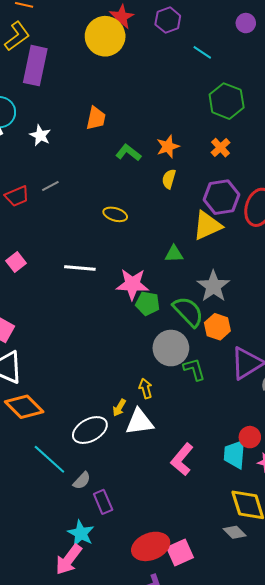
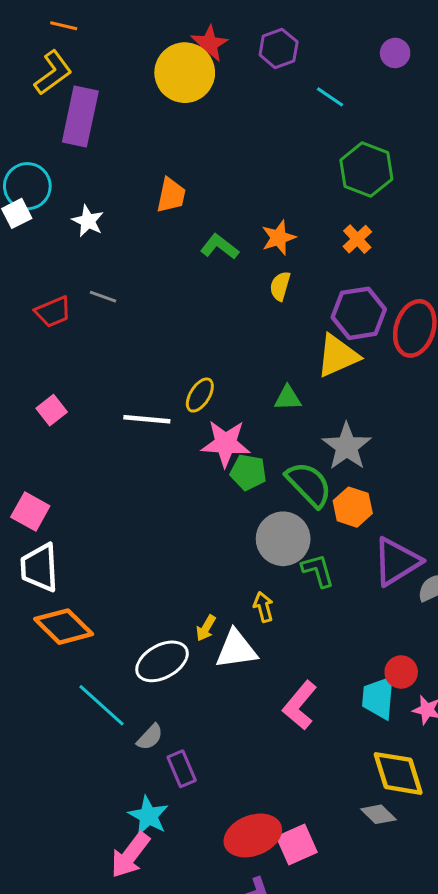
gray line: (50, 186) -> (103, 297), turned 48
yellow ellipse: (115, 214) -> (200, 395), moved, turned -75
yellow arrow: (146, 388) -> (263, 607), moved

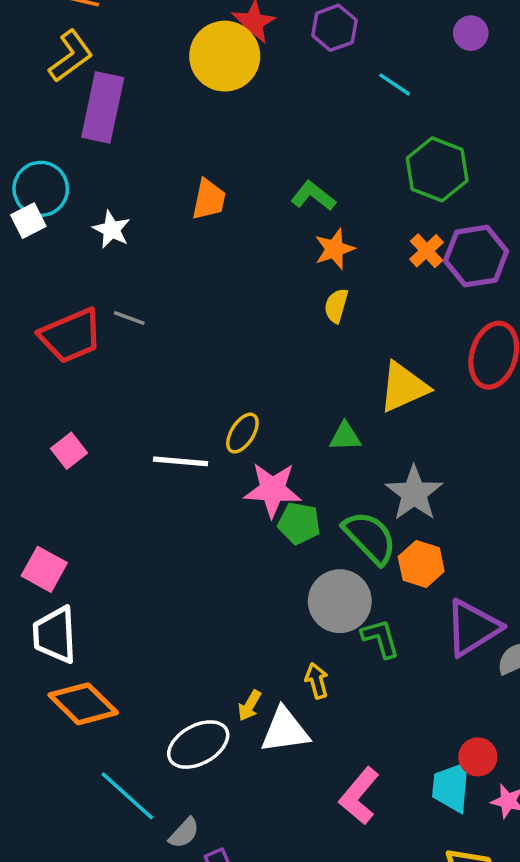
green L-shape: (220, 247) -> (313, 196), moved
red trapezoid: (53, 312) -> (71, 336), size x1.5
purple hexagon: (359, 313) -> (476, 256), moved

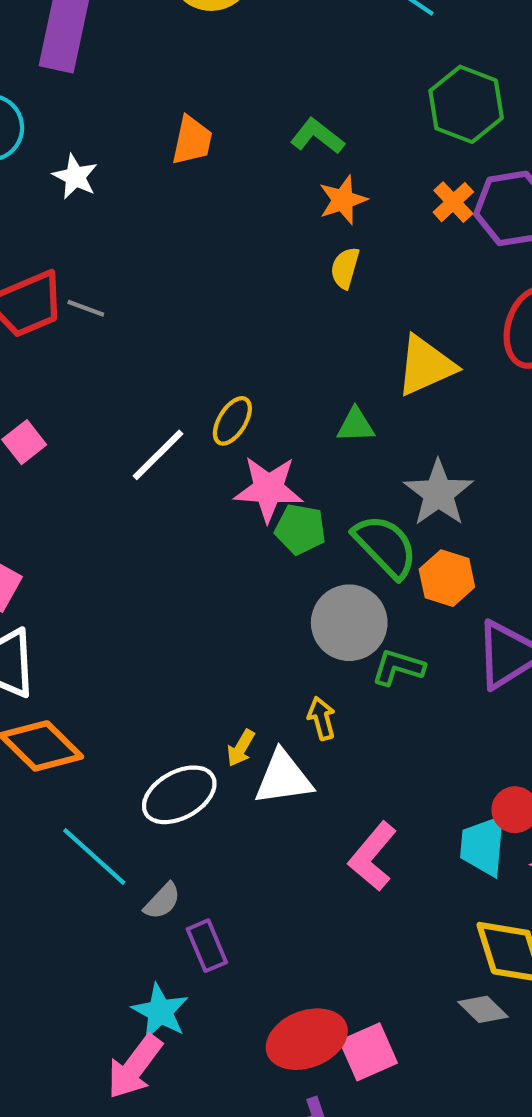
gray line: (129, 318) -> (86, 308), moved
white line: (181, 461) -> (158, 455), turned -50
green L-shape: (380, 638) -> (398, 667), turned -57

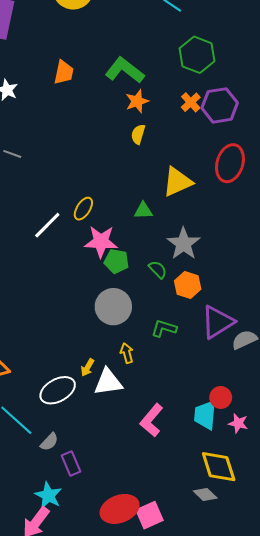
green L-shape: (317, 136) -> (125, 70), size x1.5
green semicircle: (385, 546) -> (158, 269), size x0.6
gray circle: (349, 623) -> (113, 307), moved

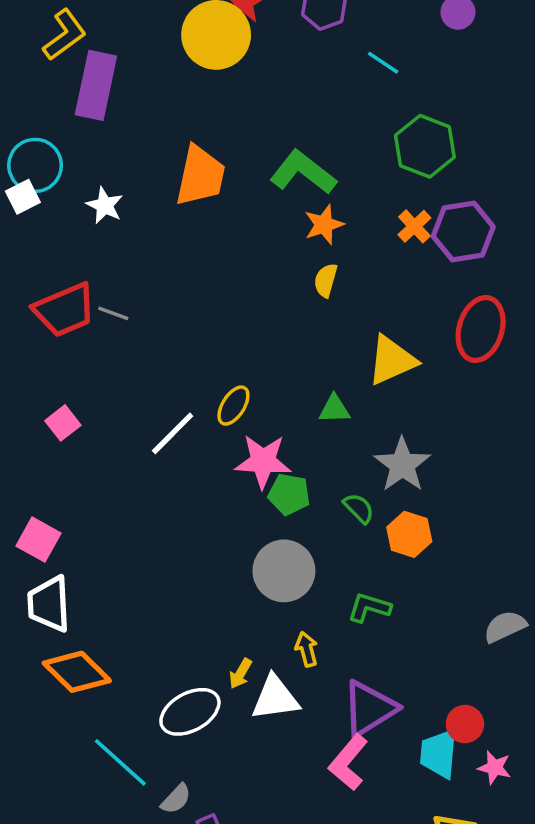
orange trapezoid: (64, 72) -> (200, 176), size x1.5
purple triangle: (218, 322) -> (369, 708), moved

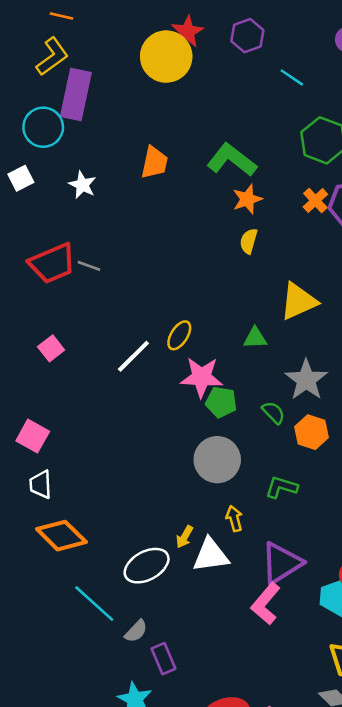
cyan circle: (35, 165) -> (43, 127), moved
orange trapezoid: (200, 176) -> (154, 163), size x0.7
white trapezoid: (49, 604) -> (41, 485), size x0.7

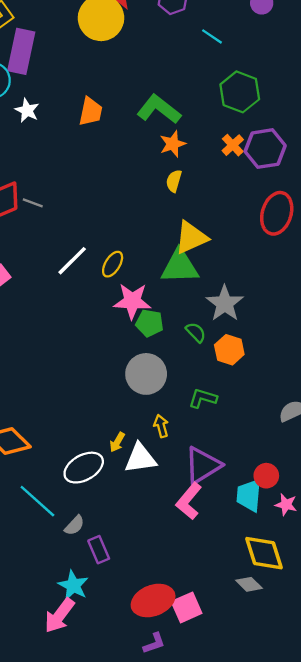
white star: (82, 185) -> (27, 110), moved
yellow triangle: (298, 301) -> (191, 238), moved
green triangle: (255, 338) -> (180, 266), size x1.8
white line: (133, 356) -> (72, 261), moved

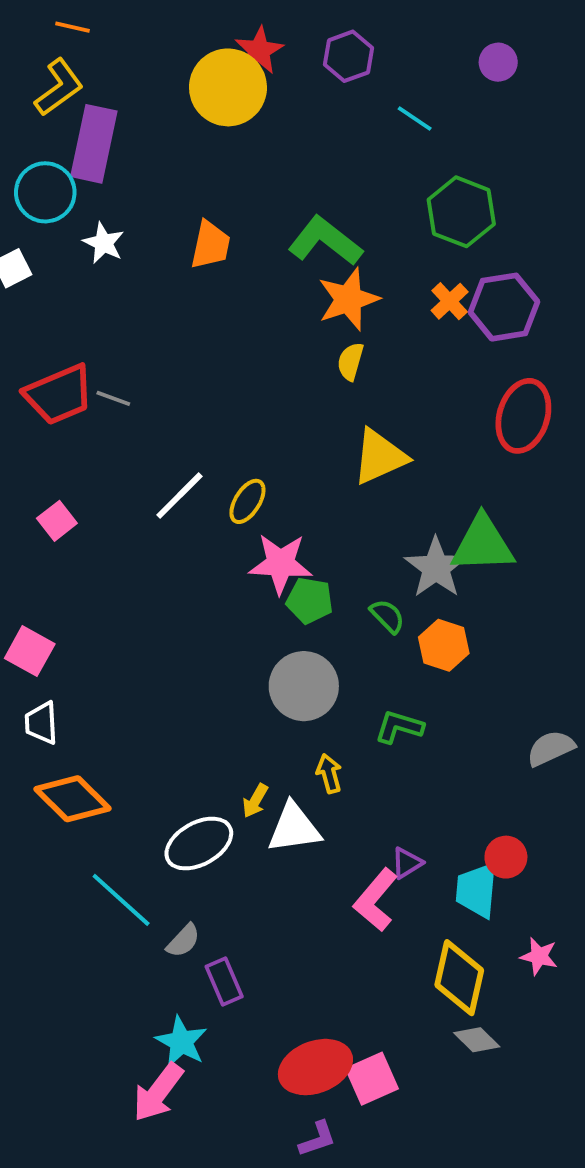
orange star: (173, 144) -> (348, 299), size x1.4
green triangle: (180, 266) -> (483, 544), moved
purple triangle: (203, 465) -> (407, 863), moved, size x0.5
pink star: (286, 505) -> (539, 956), moved
yellow diamond: (264, 553) -> (459, 978), moved, turned 30

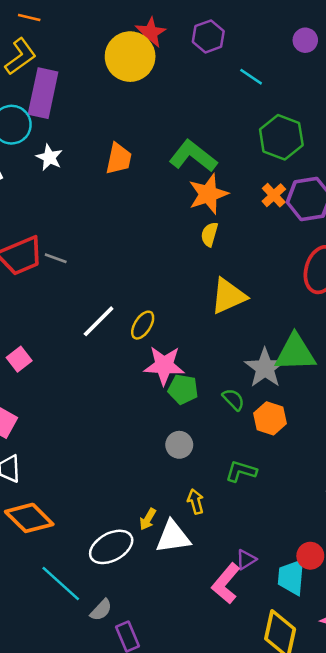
pink square: (57, 521) -> (19, 359), moved
gray circle: (304, 686) -> (179, 445), size x0.6

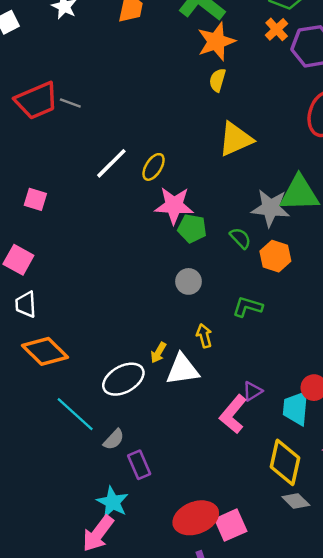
orange cross: (274, 195) -> (277, 29), moved
pink square: (19, 359) -> (35, 199), turned -35
gray star: (265, 368) -> (271, 208), turned -30

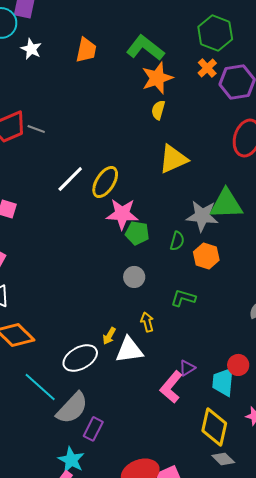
yellow ellipse: (154, 167) -> (105, 182), size x1.4
green semicircle: (240, 238) -> (177, 241), turned 60
gray semicircle: (114, 439) -> (72, 408), size x1.8
purple rectangle: (139, 465) -> (93, 429), turned 50

